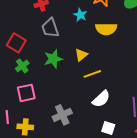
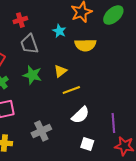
green star: (53, 59) -> (32, 75), turned 30

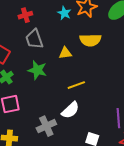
cyan star: (59, 31) -> (64, 13), moved
yellow triangle: (60, 71) -> (65, 53), moved, turned 32
white semicircle: (80, 115) -> (70, 110), moved

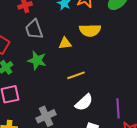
white semicircle: (70, 110) -> (84, 102), moved

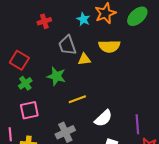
gray trapezoid: (34, 29) -> (67, 45), moved
yellow line: (76, 75) -> (77, 99), moved

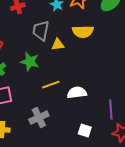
gray trapezoid: (67, 45) -> (41, 31), turned 30
white semicircle: (103, 118) -> (77, 93), moved, turned -144

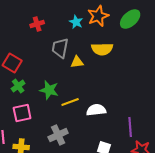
green star: (30, 62) -> (49, 90), moved

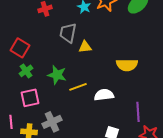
yellow semicircle: (102, 49) -> (127, 65), moved
gray cross: (58, 135) -> (52, 122), moved

